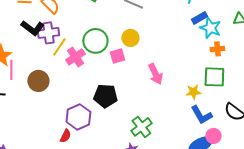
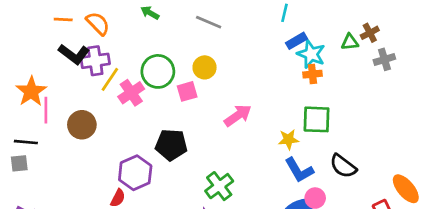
orange cross: (217, 49) -> (312, 74), moved
pink arrow: (155, 74) -> (238, 115), turned -100

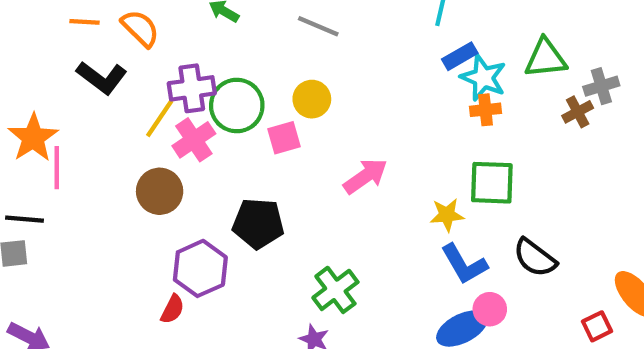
brown cross: (370, 33) -> (578, 112), moved
green triangle: (350, 42) -> (546, 58), size x1.5
purple cross: (95, 61) -> (192, 88), moved
brown circle: (82, 125) -> (160, 191), moved

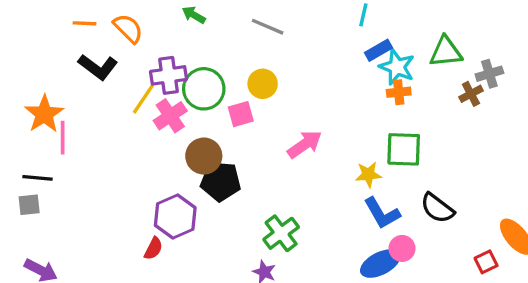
brown circle: (160, 191) -> (204, 156), moved

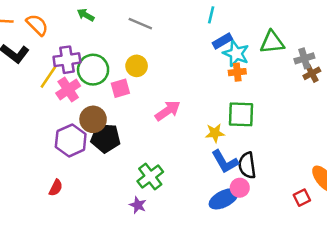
brown cross: (471, 94) -> (312, 73), moved
black semicircle: (437, 208) -> (247, 165), moved, turned 45
purple hexagon: (175, 217) -> (71, 140), moved

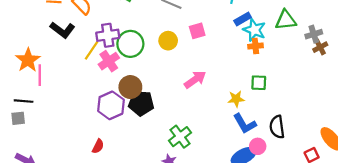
pink square: (120, 88) -> (197, 31), moved
green square: (241, 114) -> (259, 83), size x0.7
black semicircle: (247, 165) -> (277, 127), moved

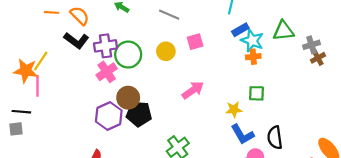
black L-shape: (62, 30) -> (76, 41), moved
yellow line: (92, 50) -> (41, 61), moved
orange star: (28, 60) -> (26, 71), turned -30

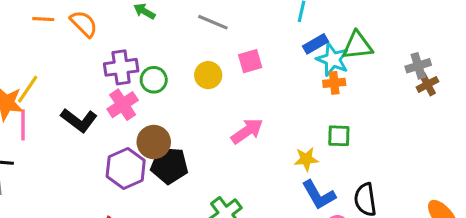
green triangle: (283, 31) -> (358, 46), moved
black L-shape: (76, 41) -> (79, 120), moved
green circle: (128, 55) -> (154, 80), size x0.7

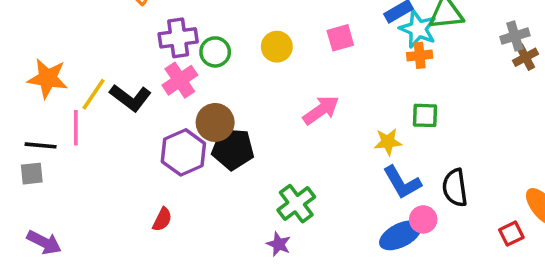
pink square: (250, 61) -> (340, 38), moved
yellow line: (28, 89) -> (93, 94), moved
pink line: (23, 125) -> (76, 128), moved

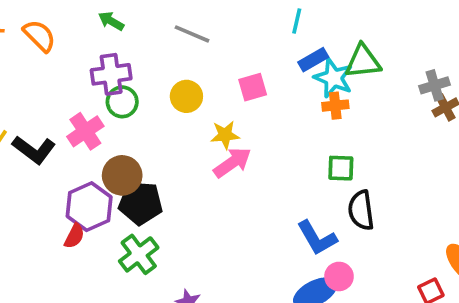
purple cross: (178, 38) -> (111, 74), moved
yellow star: (388, 142) -> (225, 135), moved
black semicircle: (455, 188) -> (361, 210), moved
green cross: (296, 204) -> (139, 254), moved
red semicircle: (162, 219) -> (74, 236), moved

